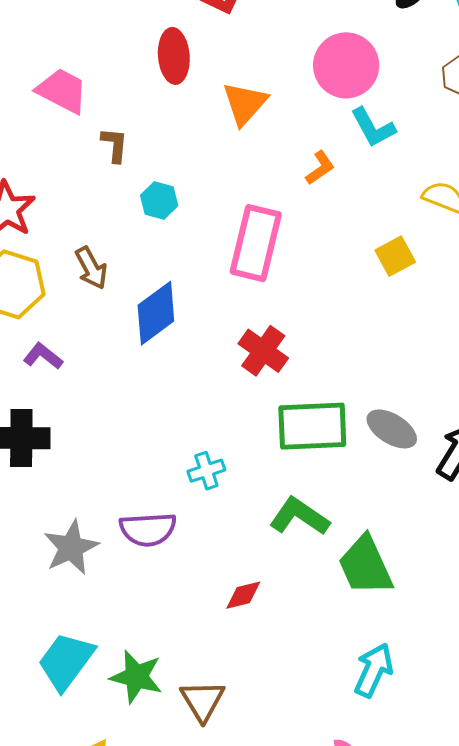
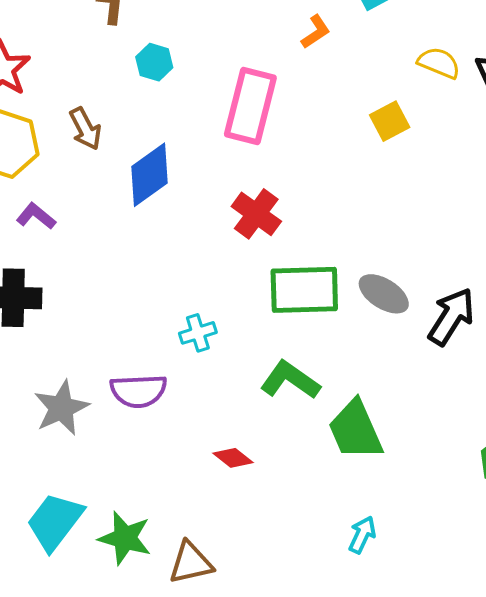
red diamond: (243, 595) -> (233, 458), turned 51
cyan arrow: (374, 670) -> (362, 535), size x0.7
brown triangle: (202, 701) -> (191, 563), turned 48

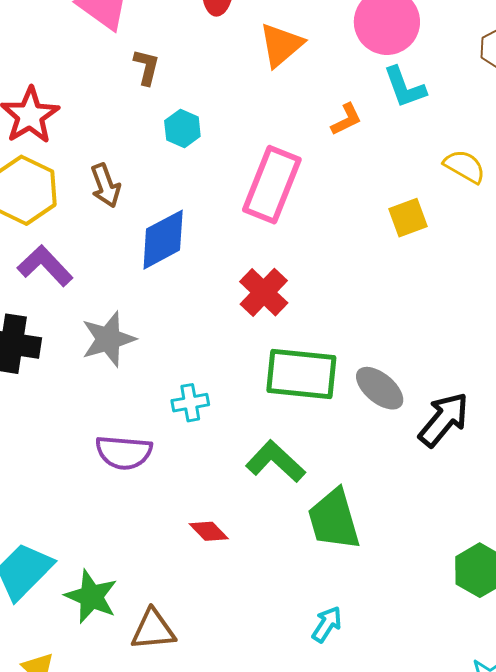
purple L-shape: (36, 216) -> (45, 266), size x1.4
gray star: (61, 408) -> (108, 339), moved

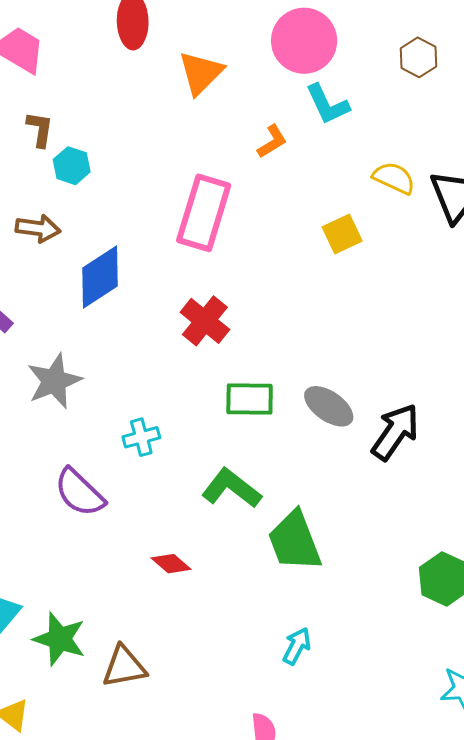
brown L-shape: (146, 67) -> (40, 129), moved
cyan hexagon: (182, 129) -> (72, 166), moved
brown arrow: (105, 186) -> (38, 228), turned -57
green rectangle: (301, 374) -> (250, 399), size x0.7
purple semicircle: (124, 452) -> (80, 493), turned 44

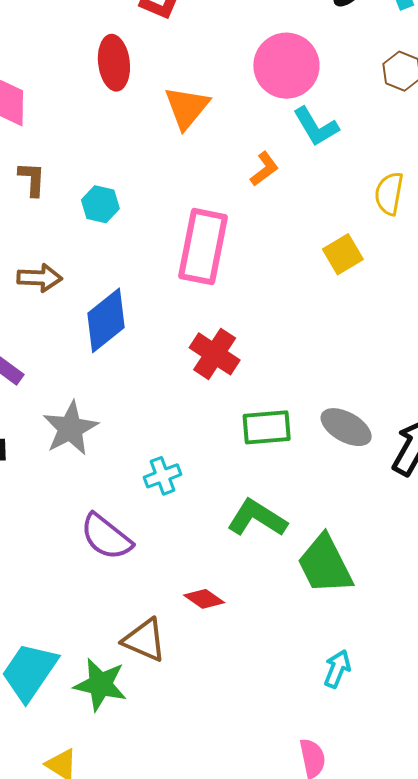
cyan hexagon: (72, 166) -> (100, 204), moved
yellow semicircle: (394, 178) -> (389, 193), turned -99
brown triangle: (124, 667) -> (145, 640), moved, turned 39

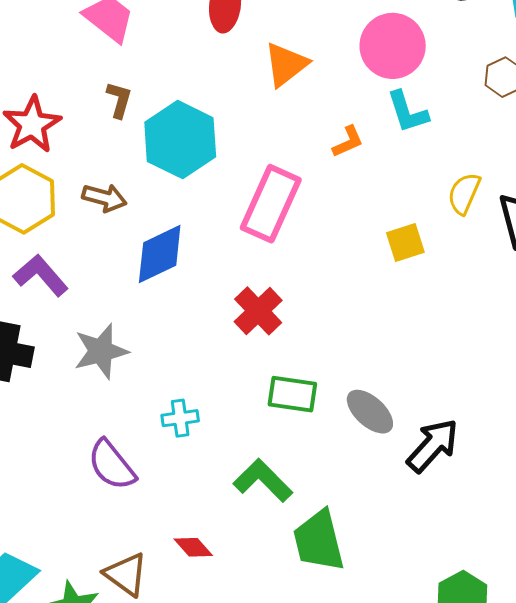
cyan hexagon: (100, 204) -> (180, 140), size x2.0

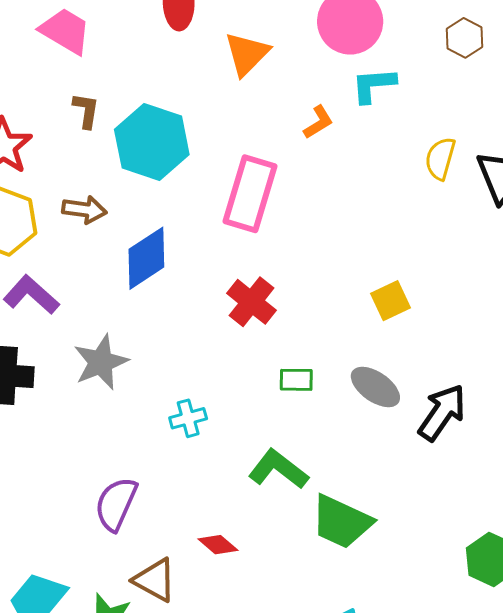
cyan L-shape: (408, 112) -> (374, 85), turned 111
yellow square: (405, 242) -> (390, 301), moved
green rectangle: (292, 394) -> (296, 380), size x0.7
purple semicircle: (112, 465) -> (116, 504), moved, turned 70
green trapezoid: (319, 541) -> (341, 522), turned -44

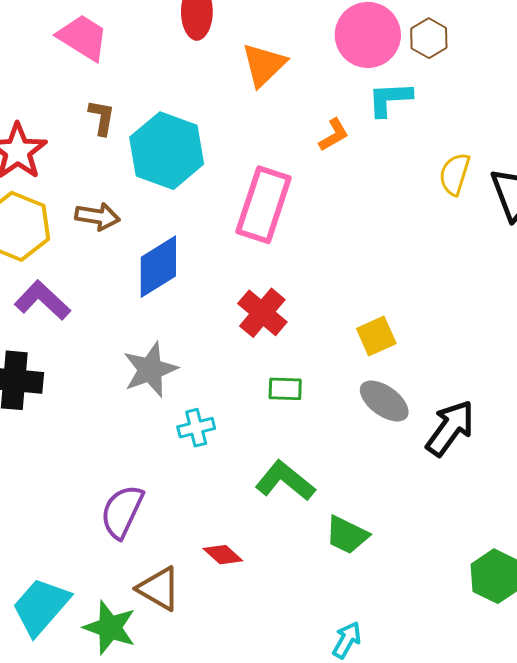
brown hexagon: (465, 38) -> (429, 38), moved
yellow square: (390, 301) -> (376, 336), moved
gray star: (101, 362) -> (150, 370), moved
green rectangle: (296, 380) -> (285, 389), moved
green trapezoid: (341, 522) -> (347, 535), size x0.7

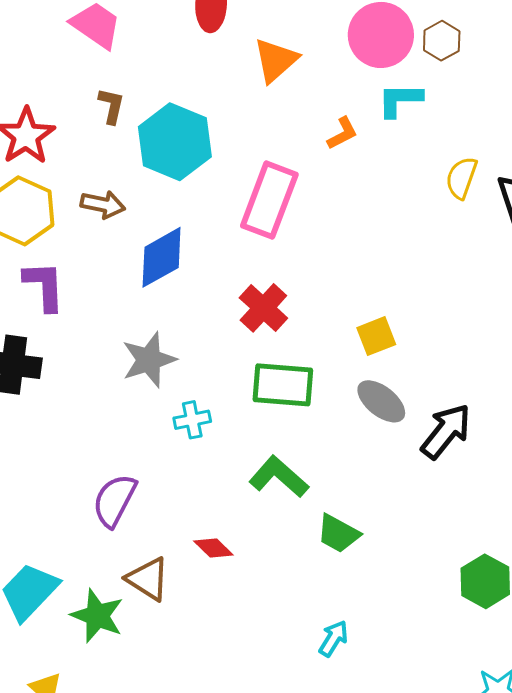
purple L-shape: (42, 300) -> (44, 286), turned 42
green rectangle: (285, 389) -> (283, 385), size x1.8

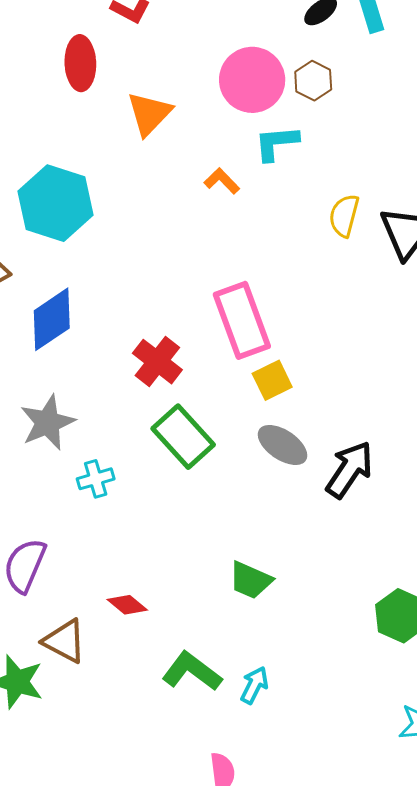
orange L-shape: (342, 133) -> (222, 181), turned -102
pink rectangle: (269, 200) -> (242, 320), moved, turned -36
green rectangle: (283, 385) -> (183, 437), turned 48
green L-shape: (279, 477) -> (192, 671), moved

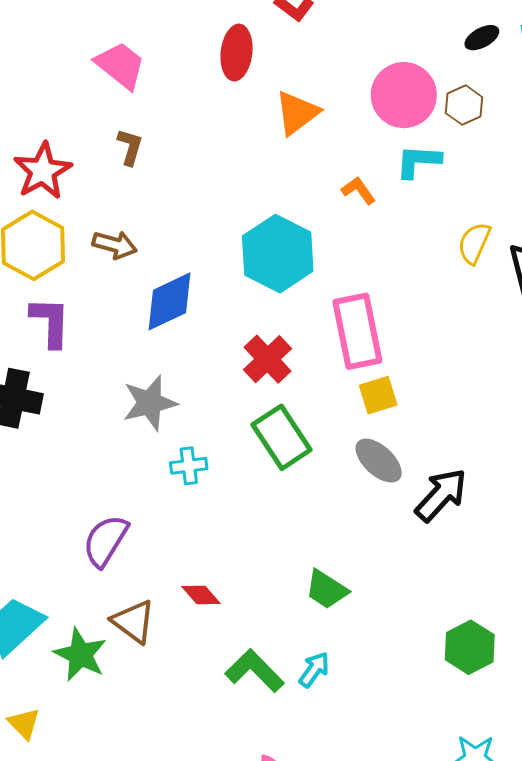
cyan hexagon: (55, 203) -> (278, 254), moved
cyan arrow: (254, 685) -> (314, 670), moved

